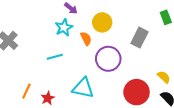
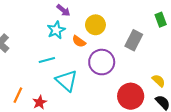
orange semicircle: (86, 39) -> (79, 41), turned 152
cyan triangle: (83, 88) -> (67, 81), moved, turned 30

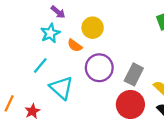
gray rectangle: (134, 40) -> (134, 74), moved
cyan line: (47, 60) -> (40, 66), turned -35

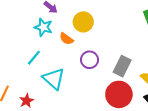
cyan star: (50, 33) -> (43, 27), turned -30
purple circle: (99, 68) -> (90, 60), size x0.7

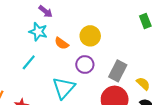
yellow circle: (83, 22) -> (90, 36), moved
cyan triangle: (54, 79) -> (64, 88), moved, turned 30

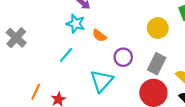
yellow circle: (90, 36) -> (158, 28), moved

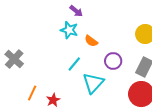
gray cross: (16, 38) -> (14, 59), moved
cyan line: (66, 55) -> (74, 64), moved

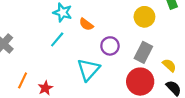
cyan line: (74, 64) -> (57, 39), moved

